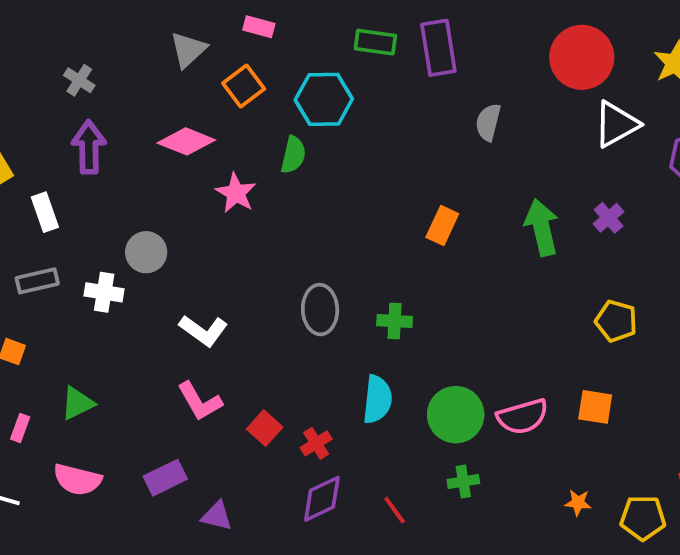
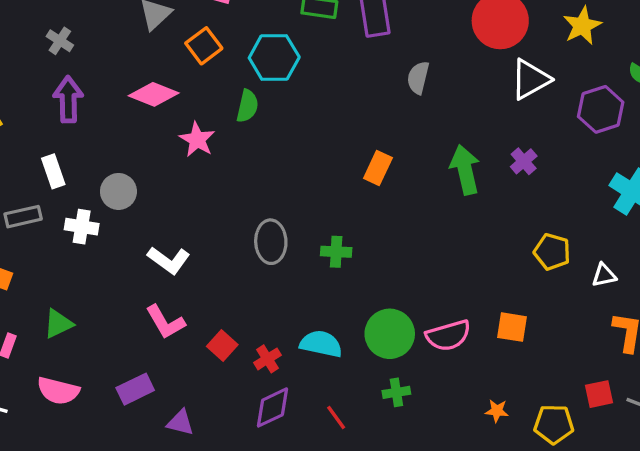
white rectangle: (45, 212) -> (53, 171), moved
yellow pentagon: (616, 321) -> (552, 252), moved
cyan semicircle: (377, 399) -> (321, 344), moved, turned -84

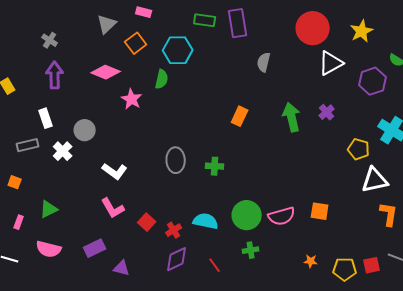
white cross: (82, 227) -> (63, 151), turned 36
yellow pentagon: (552, 252) -> (359, 149), moved
white triangle: (604, 275) -> (375, 180), size x1.8
red square: (599, 394) -> (372, 265), moved

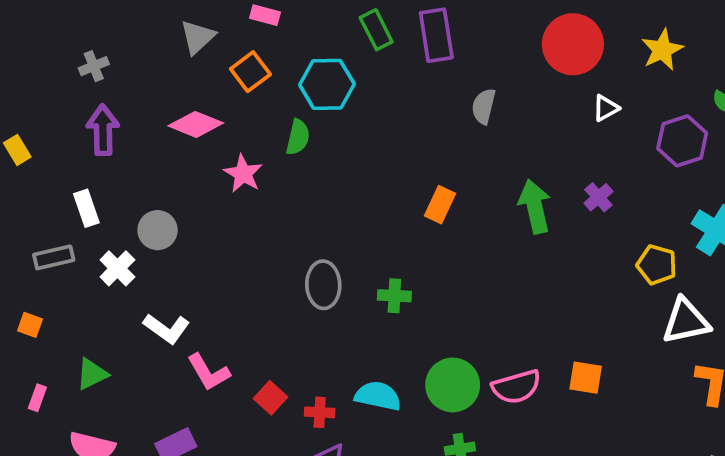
green rectangle: (205, 20) -> (376, 30), turned 55
gray cross: (50, 40) -> (94, 66), turned 35
white triangle: (331, 63) -> (606, 108), size x0.6
white L-shape: (115, 171) -> (167, 328), moved
red cross: (174, 230) -> (320, 412), turned 35

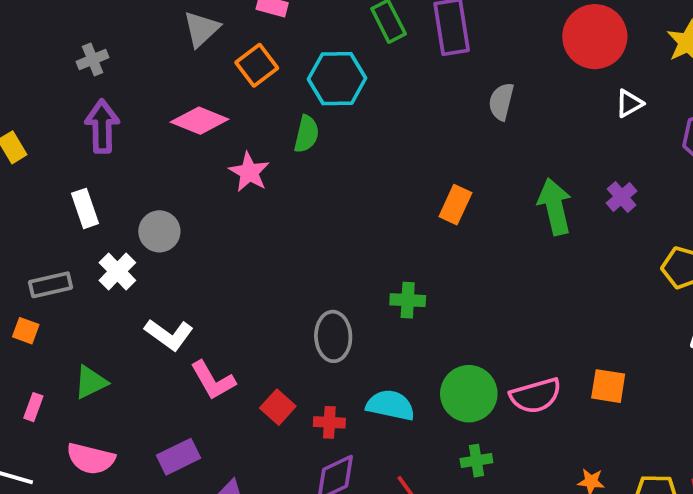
gray rectangle: (54, 257) -> (51, 285), moved
gray ellipse: (323, 285) -> (333, 336), moved

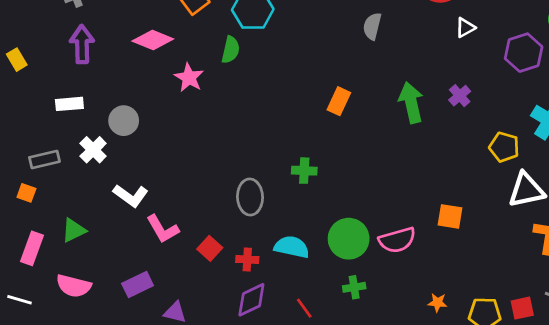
white rectangle: (85, 208) -> (69, 104), turned -76
orange square: (608, 386) -> (450, 216), moved
pink rectangle: (33, 407) -> (32, 248), size x1.6

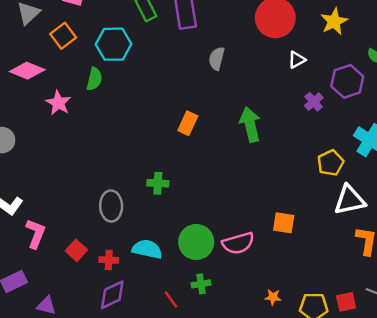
purple cross: (460, 96) -> (314, 102), moved
yellow pentagon: (504, 147) -> (330, 163), turned 30
pink L-shape: (163, 229) -> (36, 234), turned -128
red line: (304, 308) -> (171, 299), moved

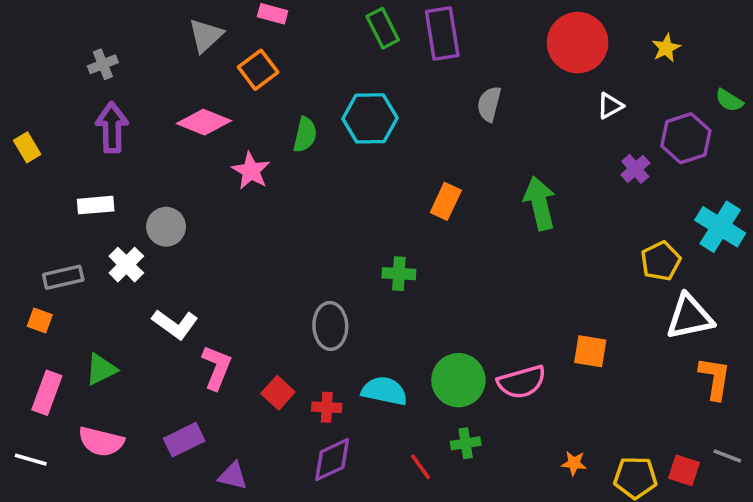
yellow star: (334, 21) -> (666, 48), size x0.7
cyan hexagon: (113, 44) -> (370, 118), moved
green cross: (158, 183) -> (399, 274), moved
red square: (346, 302) -> (684, 470), turned 30

